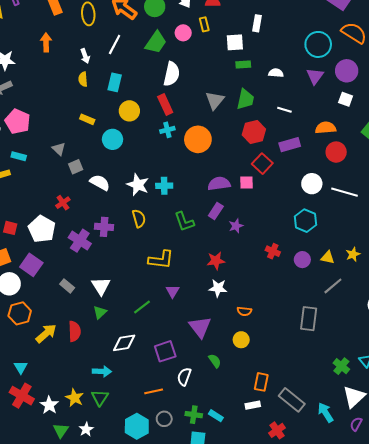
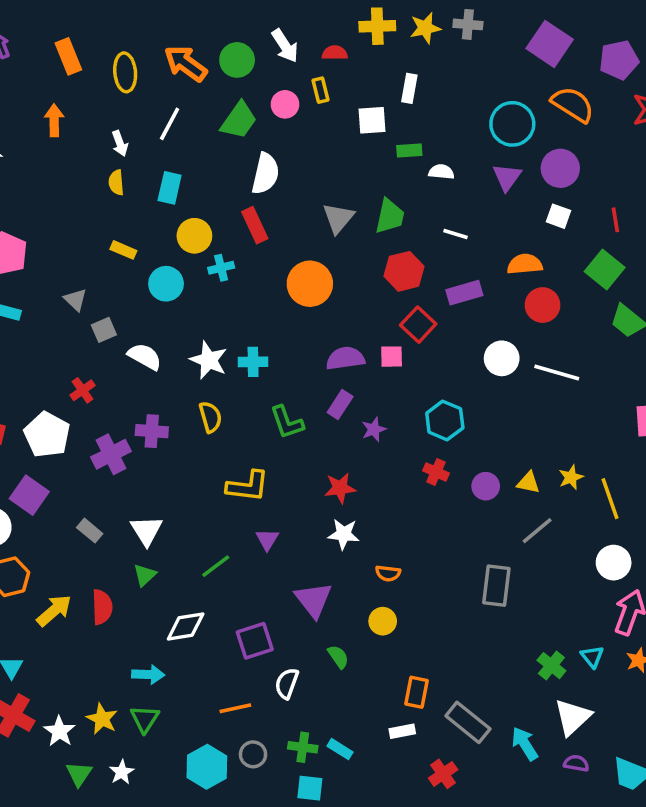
green rectangle: (243, 64) -> (409, 151), moved
cyan cross: (167, 130) -> (221, 268), moved
cyan hexagon: (305, 221) -> (445, 420), moved
purple cross: (80, 241) -> (111, 454), turned 30
purple semicircle: (356, 424) -> (576, 763), turned 72

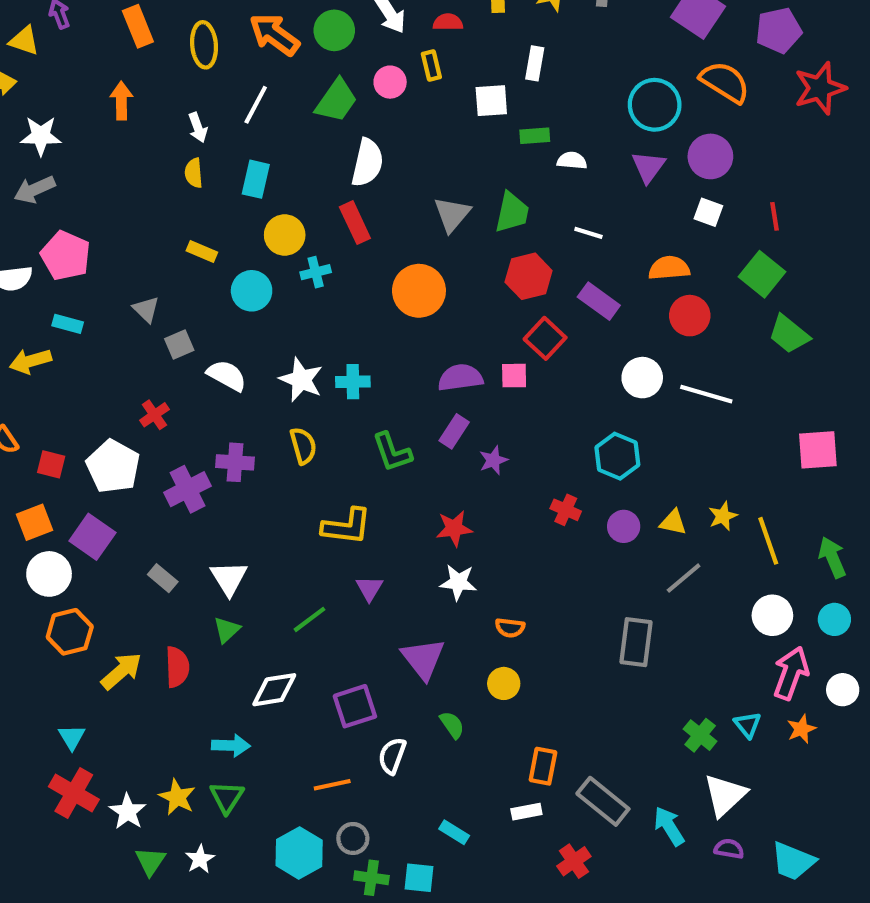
purple rectangle: (464, 293) -> (599, 301), turned 52
cyan hexagon: (445, 420) -> (617, 456), moved
green cross: (303, 747) -> (371, 878), moved

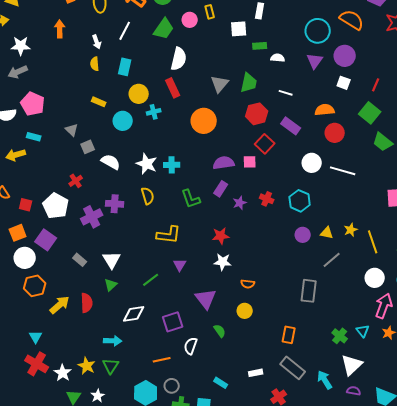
red line: (774, 216) -> (376, 85), turned 32
red cross: (566, 510) -> (267, 199), moved
orange rectangle: (543, 766) -> (289, 335), moved

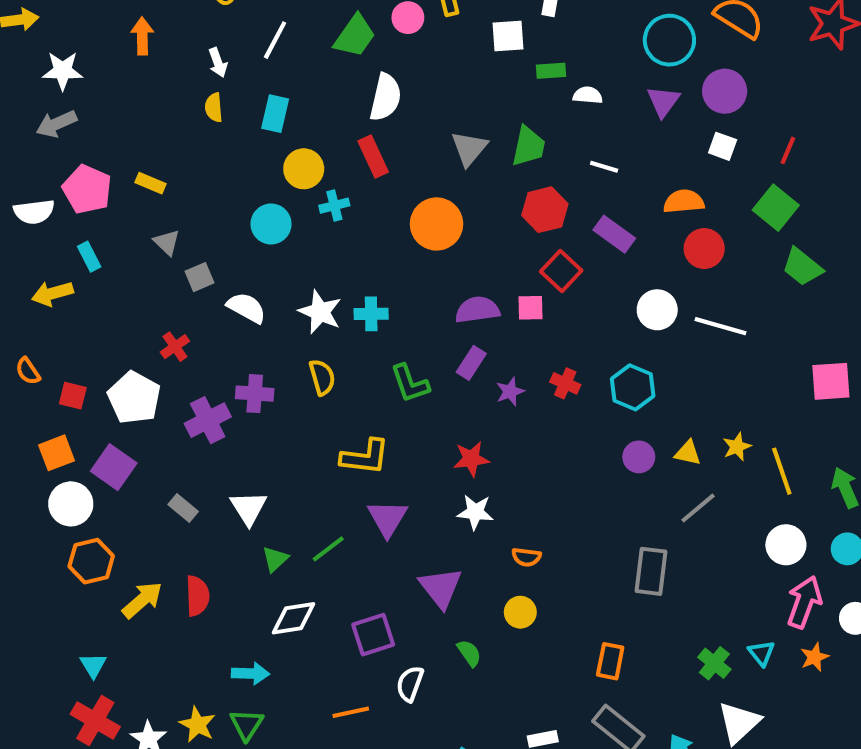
yellow rectangle: (99, 102) -> (150, 183), moved
cyan rectangle: (34, 137) -> (89, 257), turned 48
purple triangle: (180, 265) -> (387, 518), size x1.5
green triangle: (111, 285) -> (275, 559), moved

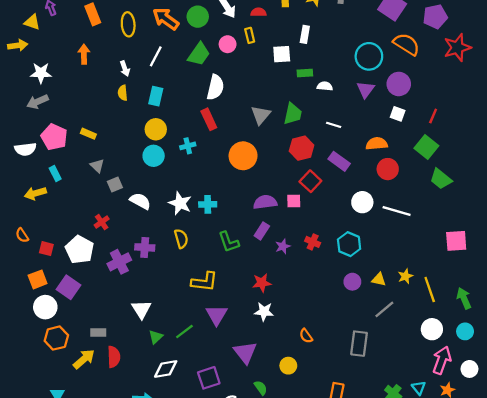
yellow circle: (304, 169) -> (156, 129), moved
gray rectangle: (183, 508) -> (98, 333), moved, turned -40
orange semicircle: (526, 557) -> (306, 336), moved, turned 48

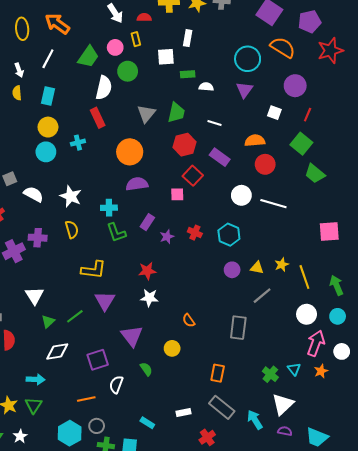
green circle: (198, 17) -> (128, 71), moved
purple circle: (399, 84) -> (295, 86), moved
purple semicircle: (265, 202) -> (137, 184), moved
cyan cross: (208, 204) -> (109, 208), moved

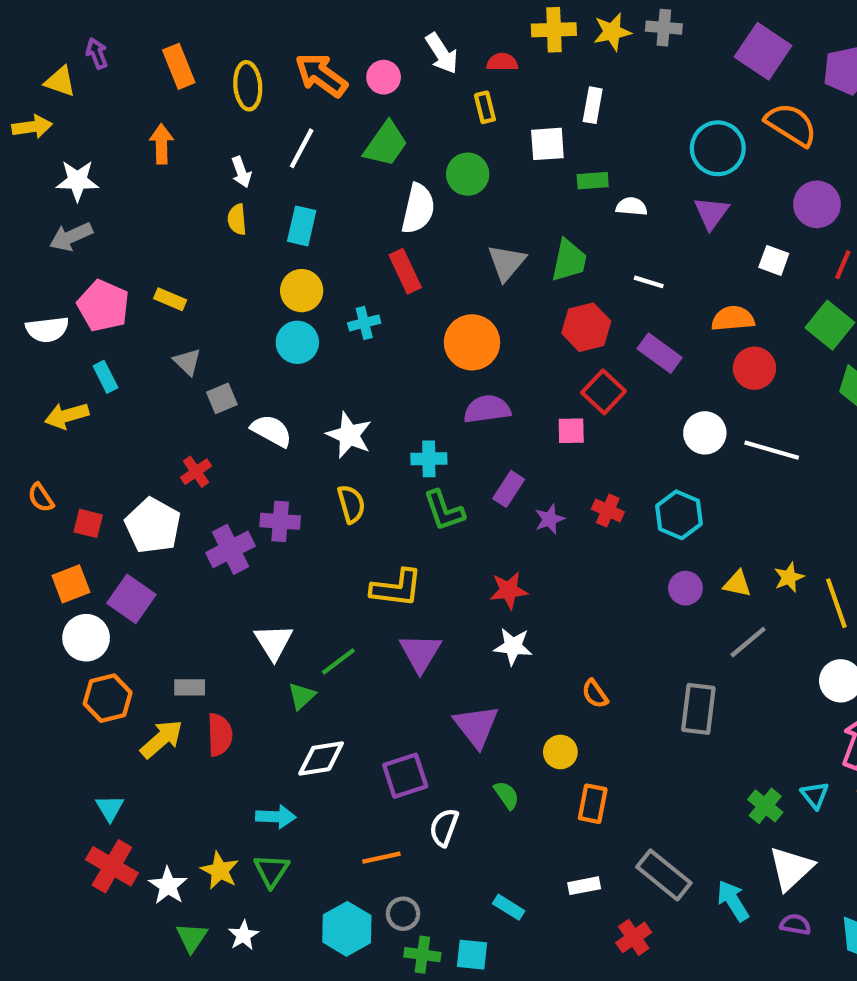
pink circle: (115, 47) -> (384, 77), moved
green line: (75, 316) -> (338, 661), moved
orange rectangle: (218, 373) -> (593, 804), moved

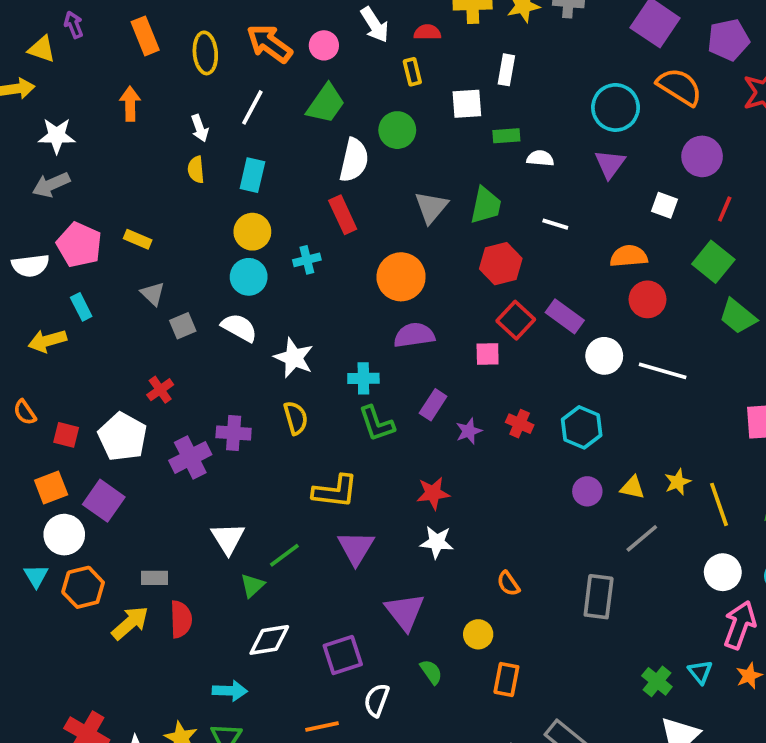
purple rectangle: (660, 353) -> (565, 316), moved
white semicircle: (271, 431) -> (239, 328), moved
cyan triangle: (110, 808) -> (36, 576), moved

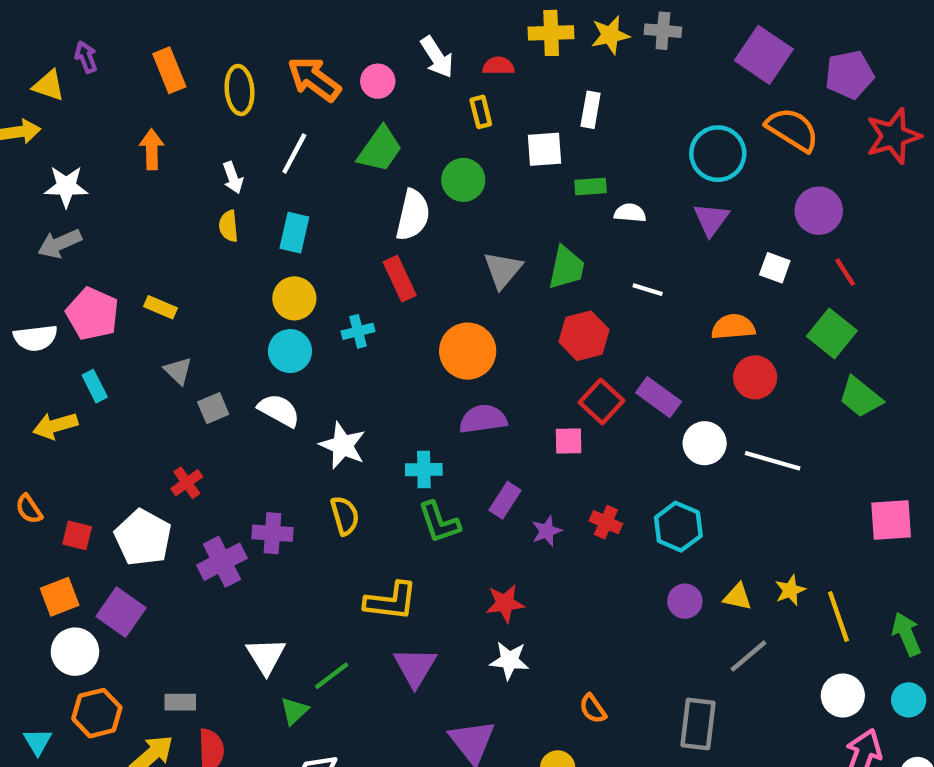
red line: (725, 209) -> (845, 272), turned -56
cyan triangle: (36, 576) -> (38, 742), moved

